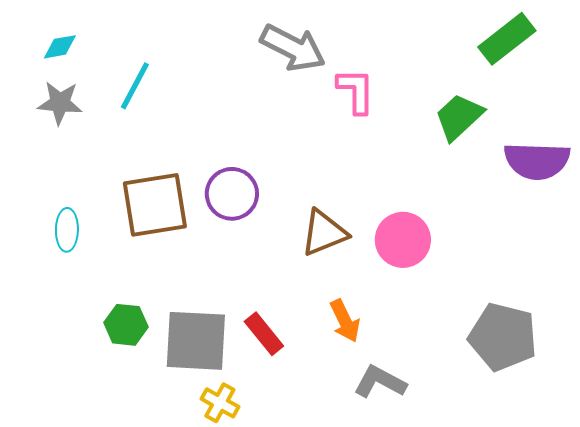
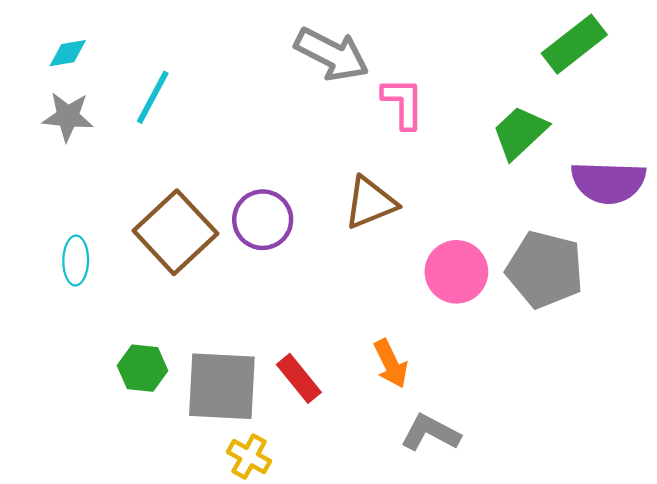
brown square: (155, 205) -> (175, 232), turned -34
brown triangle: (324, 233) -> (370, 203), moved
gray pentagon: (503, 337) -> (545, 270), moved

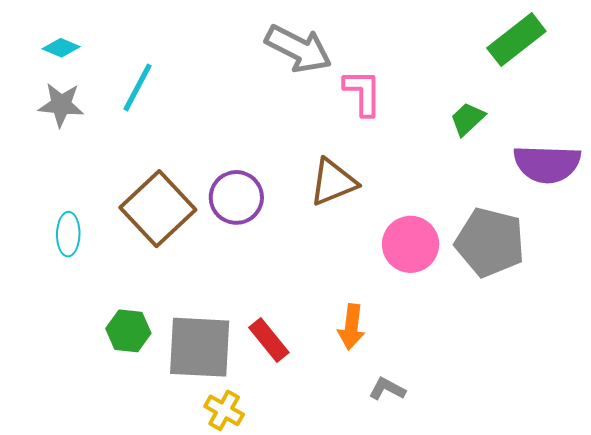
cyan diamond: (68, 53) -> (61, 48), turned 33
green trapezoid: (520, 132) -> (468, 119), size x0.7
orange arrow: (391, 364) -> (351, 327), turned 33
gray L-shape: (430, 433) -> (387, 389), size x0.7

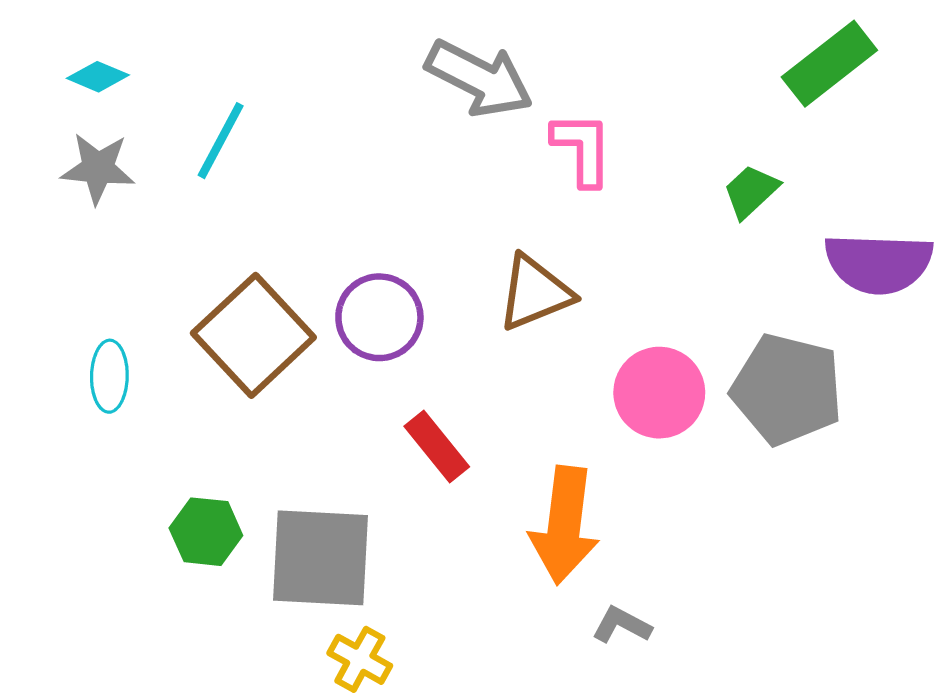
orange arrow: (351, 327) -> (564, 525), size x1.6
red rectangle: (269, 340) -> (437, 447), moved

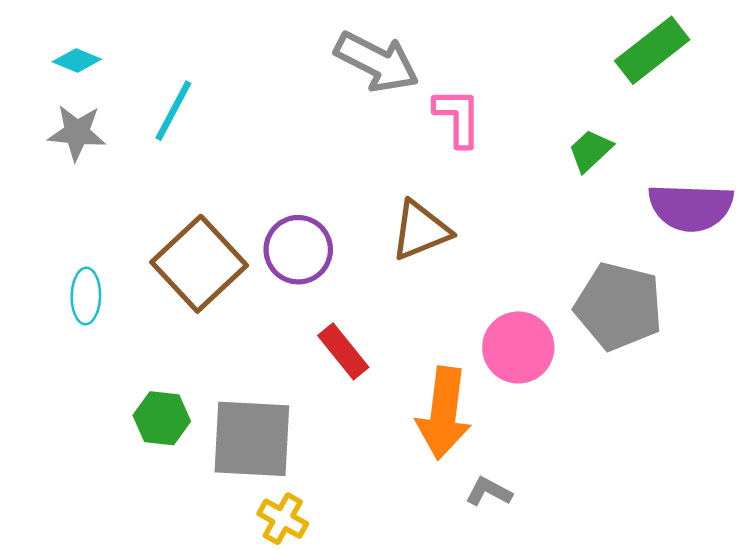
pink circle: (659, 393) -> (518, 347), moved

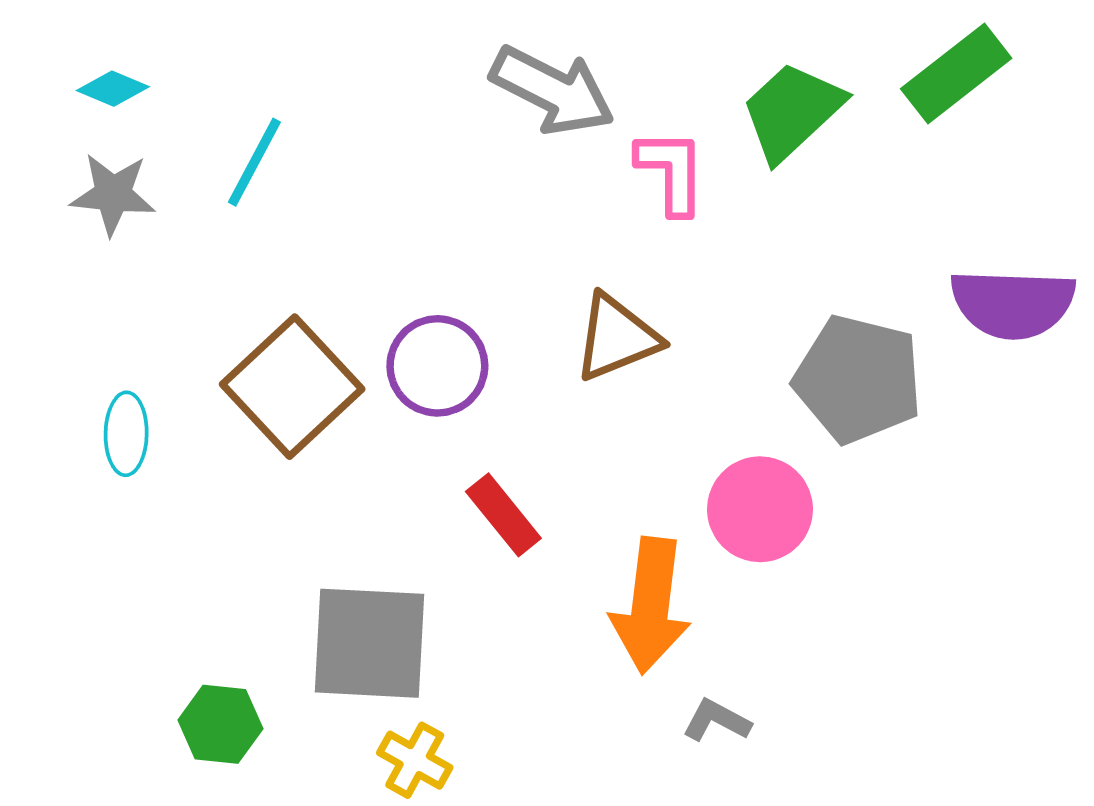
green trapezoid: (590, 151) -> (792, 111), moved, size x1.6
gray pentagon: (619, 306) -> (858, 379), moved
green hexagon: (162, 418) -> (220, 724), moved

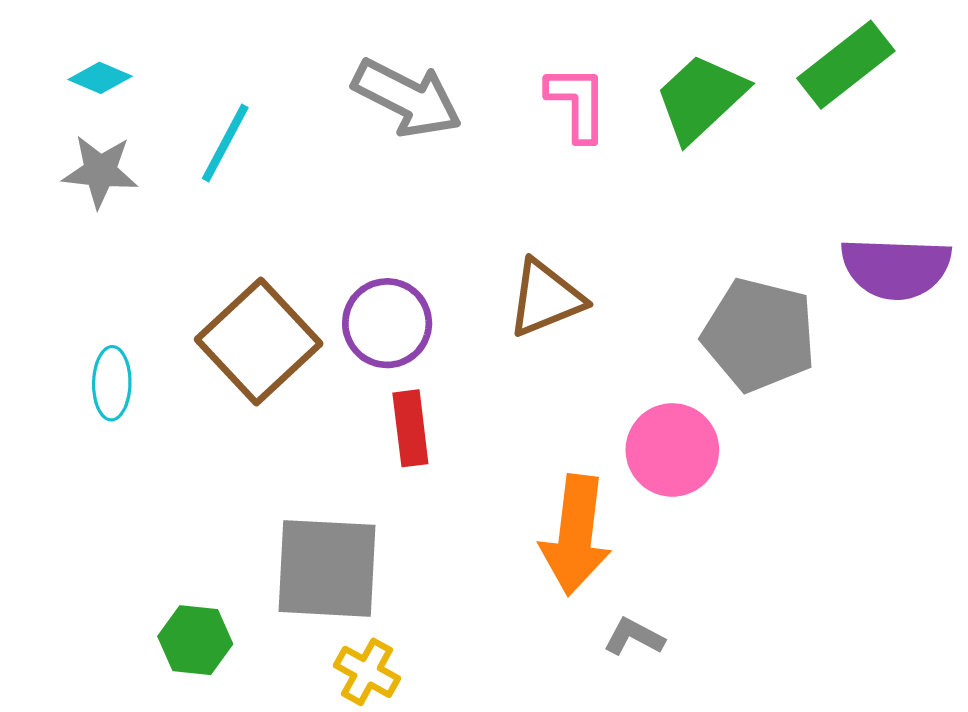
gray arrow: (552, 90) -> (407, 98), moved
pink L-shape: (671, 172) -> (577, 103), moved
red rectangle: (503, 515) -> (410, 428), moved, turned 32

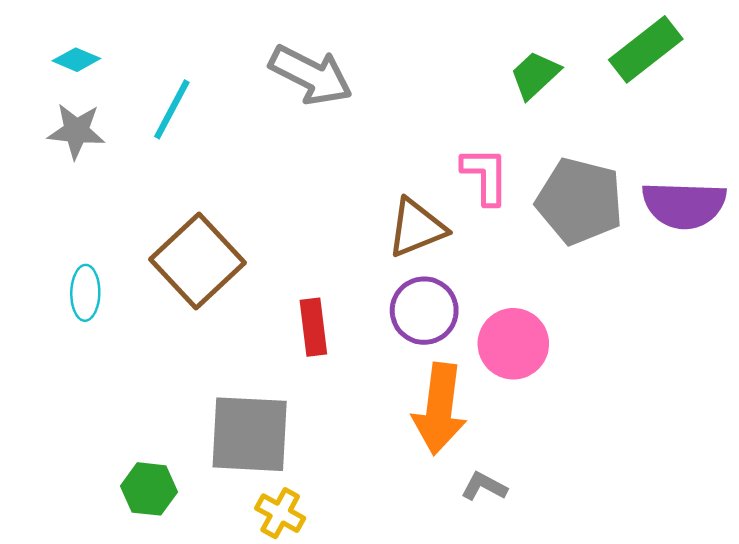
green trapezoid: (701, 98) -> (535, 75), size x0.7
pink L-shape: (577, 103) -> (485, 176), moved
purple circle: (387, 323) -> (424, 311), moved
gray pentagon: (759, 335) -> (580, 201), moved

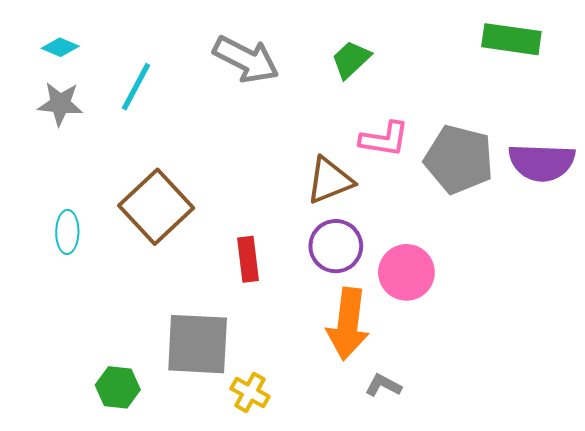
green rectangle: (646, 49) -> (511, 39), turned 46
green trapezoid: (535, 75) -> (351, 59), moved
pink L-shape: (485, 176) -> (384, 139), turned 99
yellow cross: (280, 513) -> (250, 392), moved

